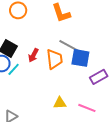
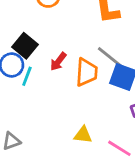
cyan line: (14, 69) -> (27, 76), turned -32

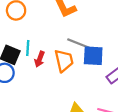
cyan line: (27, 76) -> (28, 48), moved

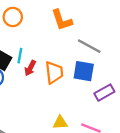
gray line: (79, 44) -> (89, 46), moved

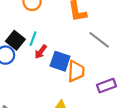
blue square: (84, 71) -> (60, 61), moved
orange trapezoid: (54, 72) -> (76, 71), moved

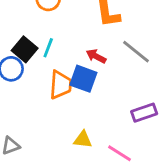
red arrow: (41, 52) -> (96, 56), moved, turned 80
orange trapezoid: (76, 71) -> (61, 85), moved

